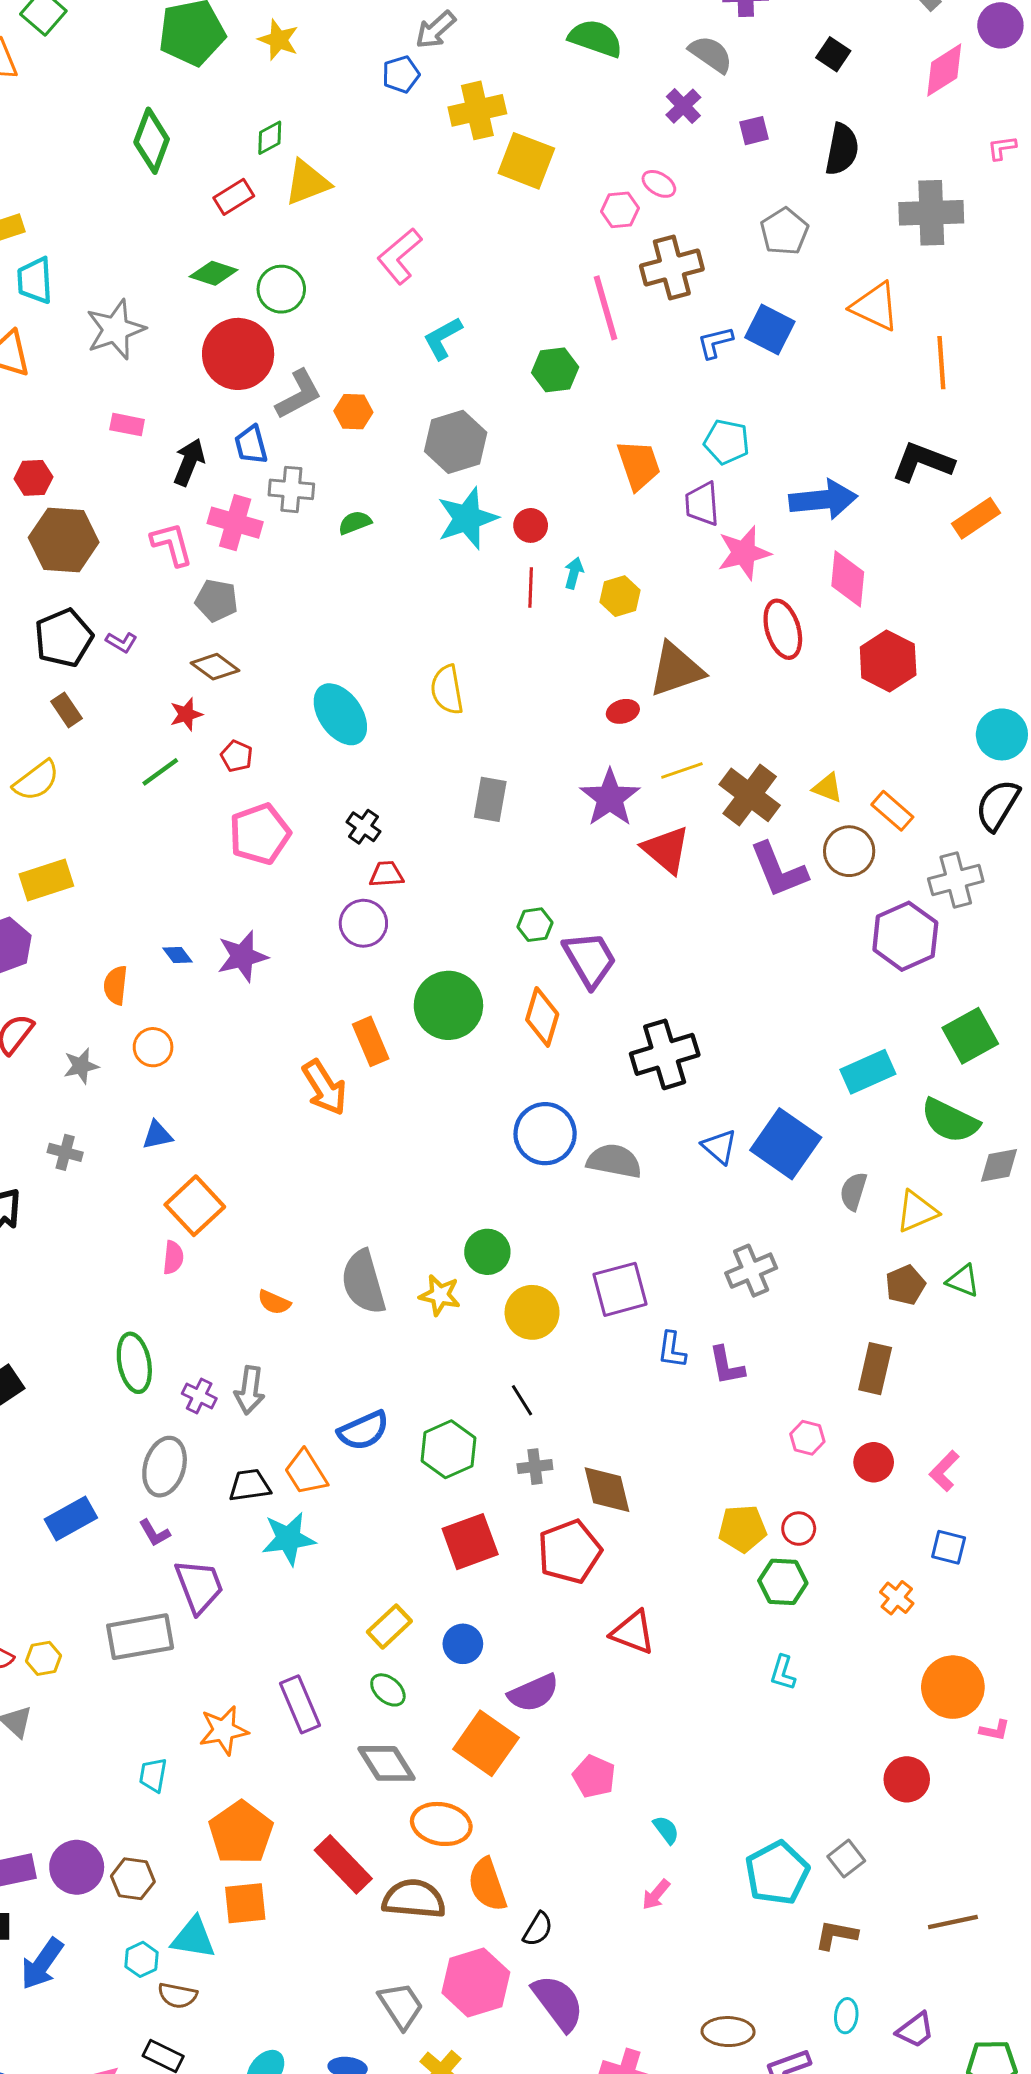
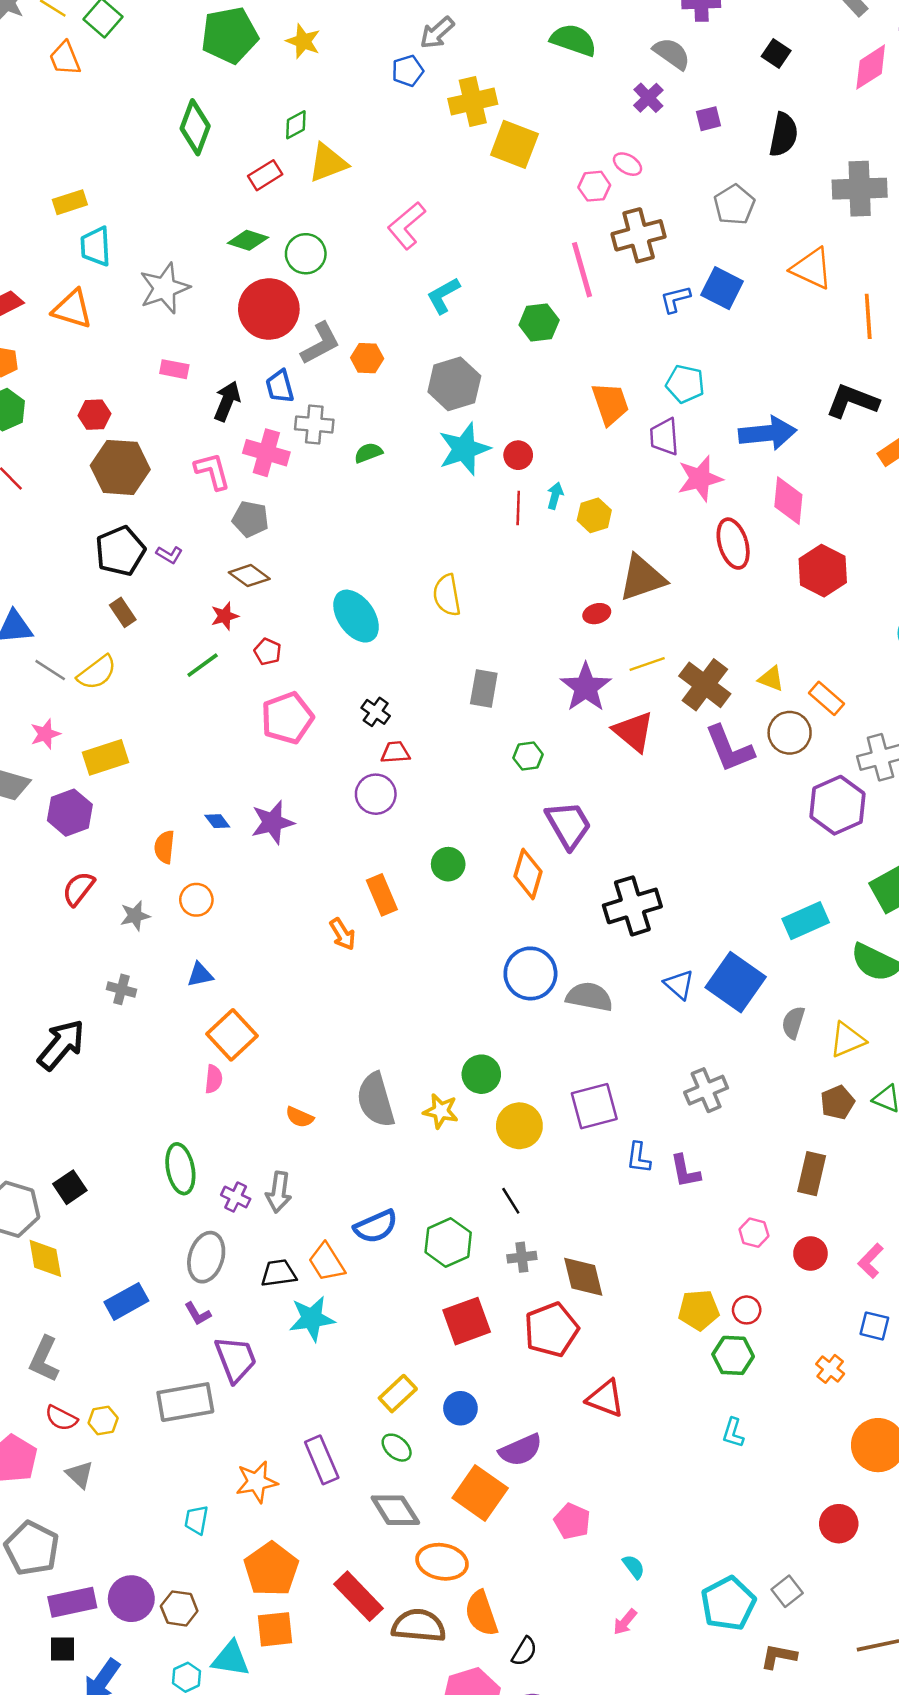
green hexagon: (535, 925) -> (528, 756), moved
green circle: (448, 1005) -> (448, 864), size x0.6
orange arrow: (325, 1088) -> (343, 934), size x0.7

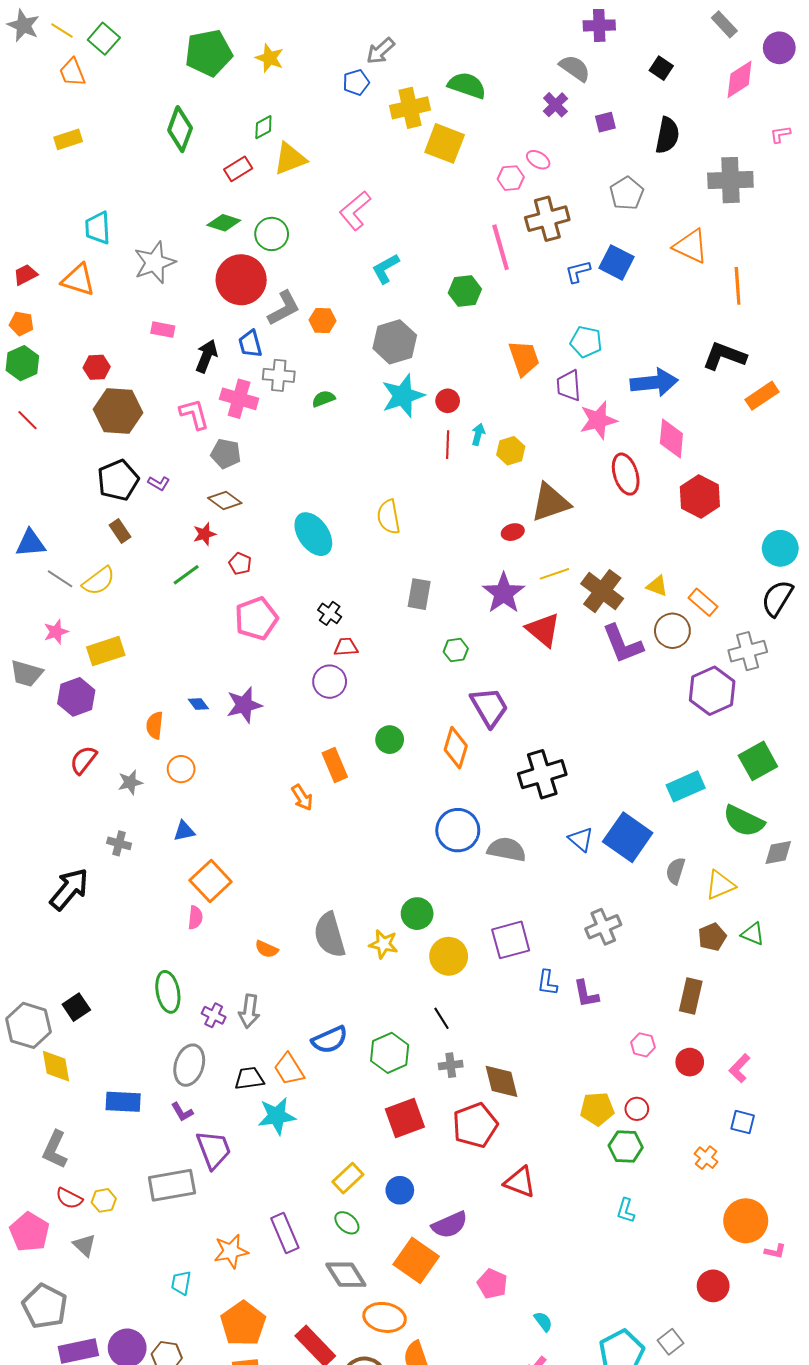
green semicircle: (573, 40) -> (467, 85), moved
yellow rectangle: (70, 202) -> (68, 139), moved
blue rectangle: (126, 1301) -> (123, 1102), turned 32

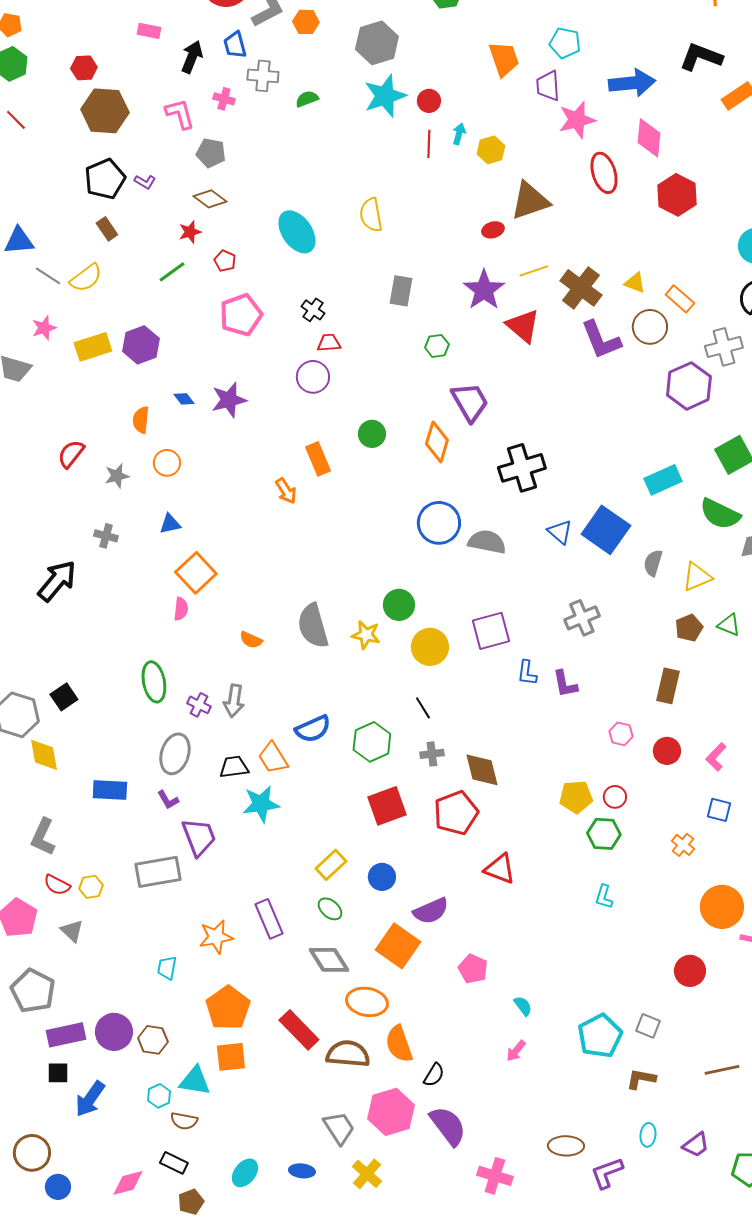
pink cross: (239, 399) -> (224, 99), size x0.6
purple hexagon: (76, 697) -> (141, 345), moved
gray square: (670, 1342) -> (648, 1026), turned -30

